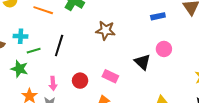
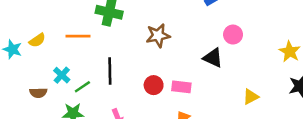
cyan cross: (21, 36) -> (62, 75), turned -32
red circle: (80, 81) -> (154, 85), moved

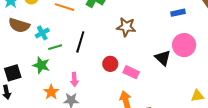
pink circle: (233, 35) -> (184, 45), size x1.5
brown semicircle: (38, 93) -> (19, 25), moved, size x1.5
yellow triangle: (251, 97) -> (197, 96), moved

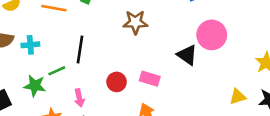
cyan cross: (42, 33) -> (30, 45), turned 32
green line: (55, 47) -> (57, 71), moved
red circle: (110, 64) -> (117, 82), moved

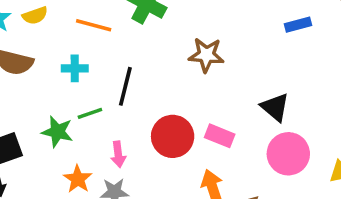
pink circle: (212, 35) -> (288, 154), moved
cyan cross: (30, 45) -> (75, 68), moved
red circle: (117, 82) -> (173, 136), size x1.5

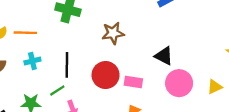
orange line: (94, 25) -> (25, 33), moved
green line: (90, 113) -> (57, 91), moved
red circle: (173, 136) -> (106, 75), moved

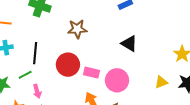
black triangle: (164, 56) -> (129, 44), moved
pink circle: (179, 83) -> (117, 80), moved

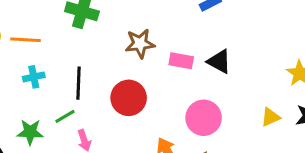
pink rectangle: (91, 73) -> (181, 61), moved

